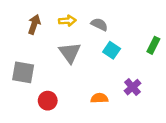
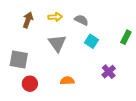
orange semicircle: (99, 98) -> (67, 81), moved
red circle: (48, 101) -> (30, 84), moved

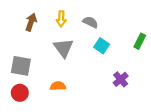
yellow arrow: (55, 17) -> (61, 19), turned 96
orange semicircle: (67, 81) -> (58, 86), moved
red circle: (30, 84) -> (20, 93), moved

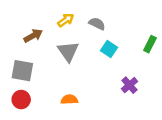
yellow arrow: (61, 19) -> (66, 20), turned -128
brown arrow: (31, 22) -> (33, 36), moved, turned 42
orange semicircle: (58, 86) -> (69, 100), moved

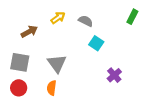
green rectangle: (150, 44) -> (132, 17), moved
gray triangle: (68, 51) -> (57, 63), moved
orange semicircle: (69, 100) -> (52, 88), moved, turned -80

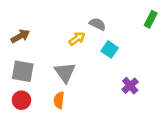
yellow arrow: (58, 18) -> (77, 39), moved
brown arrow: (29, 32) -> (20, 36), moved

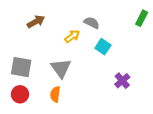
brown arrow: (20, 36) -> (36, 22), moved

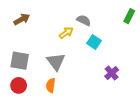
brown arrow: (36, 22) -> (22, 19), moved

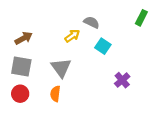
brown arrow: (22, 19) -> (24, 38), moved

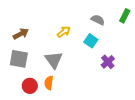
gray semicircle: (92, 22) -> (98, 20), moved
purple cross: (122, 80) -> (108, 62), moved
red circle: (20, 94) -> (30, 86), moved

